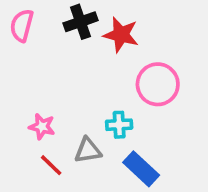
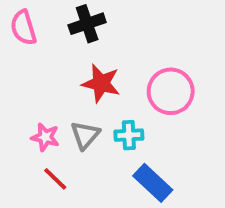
pink semicircle: (22, 25) -> (23, 28), turned -32
red star: (121, 35) -> (101, 83), moved
gray triangle: (88, 150) -> (85, 135), moved, turned -40

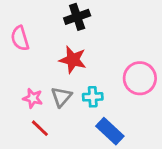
black cross: (87, 24) -> (77, 17), moved
pink semicircle: (23, 28) -> (20, 38), moved
pink circle: (171, 91) -> (140, 78), moved

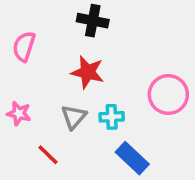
black cross: (77, 17) -> (93, 21), turned 30
pink semicircle: (20, 38) -> (24, 46), turned 35
pink star: (33, 98) -> (19, 113), moved

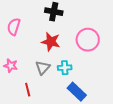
pink circle: (168, 95) -> (88, 40), moved
red line: (48, 155) -> (28, 90), turned 32

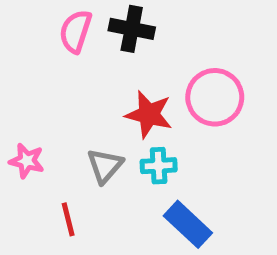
pink semicircle: (14, 27) -> (76, 31), moved
red star: (51, 42) -> (149, 114), moved

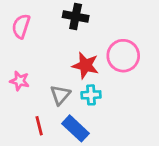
pink semicircle: (76, 31) -> (21, 26), moved
pink star: (27, 161) -> (20, 81), moved
blue rectangle: (188, 224) -> (76, 128), moved

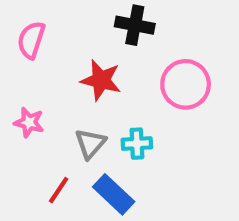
black cross: (76, 16) -> (135, 25), moved
red star: (85, 65) -> (101, 80), moved
red line: (39, 126) -> (59, 190), turned 48

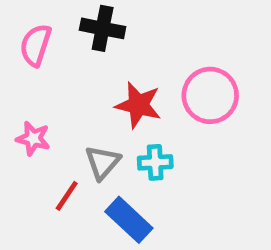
black cross: (135, 25) -> (103, 28), moved
red star: (101, 80) -> (138, 105), moved
red line: (59, 190) -> (67, 196), moved

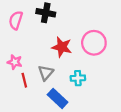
cyan cross: (155, 162) -> (78, 78), moved
red line: (67, 196) -> (24, 80), moved, turned -48

